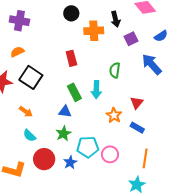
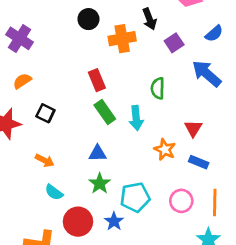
purple cross: (19, 21) -> (20, 38), turned 30
black square: (31, 77) -> (45, 113), size x0.6
green rectangle: (74, 92) -> (105, 112), moved
pink circle: (110, 154) -> (181, 201), moved

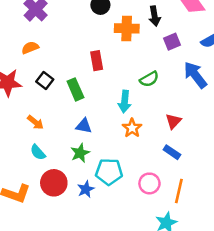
green semicircle: (158, 88) -> (149, 79), turned -132
green rectangle: (105, 112) -> (75, 89), moved
orange star: (165, 150) -> (132, 128), moved

